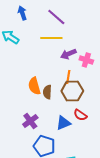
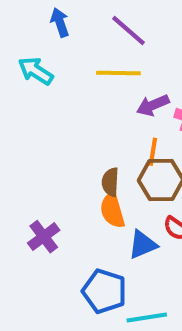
orange semicircle: (34, 86) -> (112, 210), moved
purple cross: (30, 121) -> (44, 237), moved

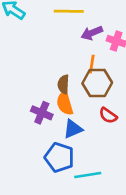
purple cross: (44, 237) -> (42, 113), moved, turned -30
blue triangle: (143, 245) -> (73, 129), moved

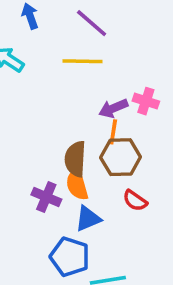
purple arrow: (92, 33) -> (113, 108), moved
brown semicircle: (63, 84) -> (75, 159), size x1.4

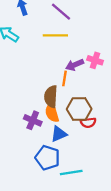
orange line: (113, 132) -> (64, 78), moved
brown hexagon: (121, 157) -> (79, 109), moved
red semicircle: (135, 201) -> (88, 123), turned -42

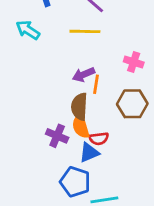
purple arrow: (75, 65) -> (84, 75), moved
brown hexagon: (79, 109) -> (132, 104), moved
red semicircle: (88, 123) -> (99, 139), moved

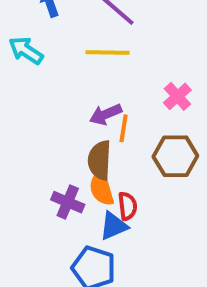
pink cross: (134, 62) -> (177, 96), turned 30
red semicircle: (99, 139) -> (128, 206), turned -90

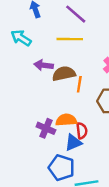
purple arrow: (106, 114) -> (44, 65), moved, turned 30
brown semicircle: (100, 160) -> (64, 74), moved, turned 75
orange semicircle: (102, 188) -> (66, 120), turned 102

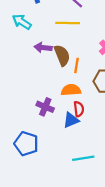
brown semicircle: (64, 74) -> (62, 55), turned 80
orange semicircle: (66, 120) -> (71, 90), moved
blue pentagon: (61, 168) -> (26, 144), moved

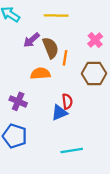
purple arrow: (43, 48) -> (31, 40), turned -48
orange semicircle: (71, 90) -> (40, 74), moved
purple cross: (45, 107) -> (18, 101), moved

